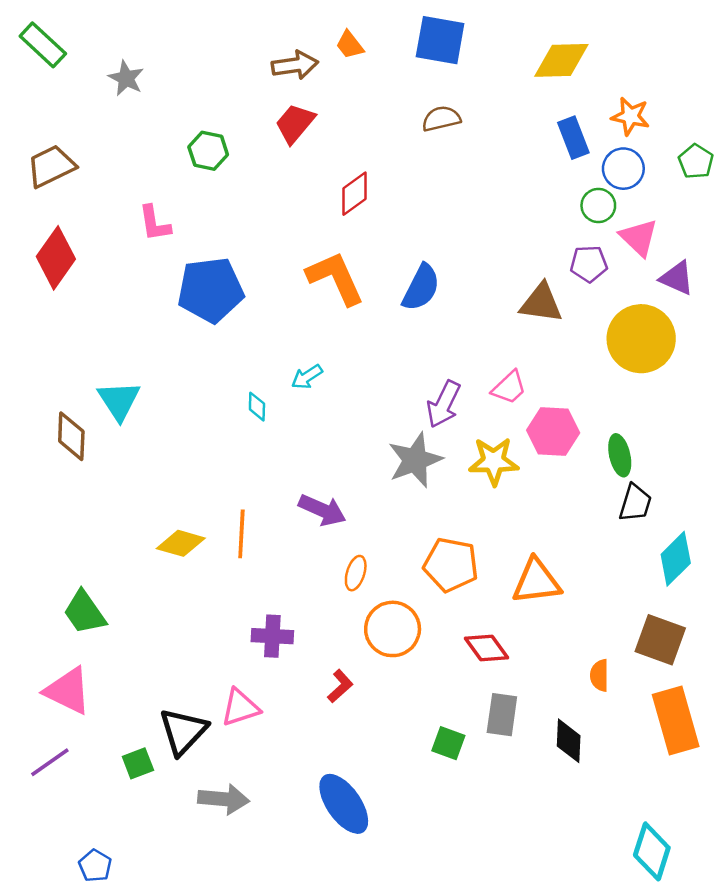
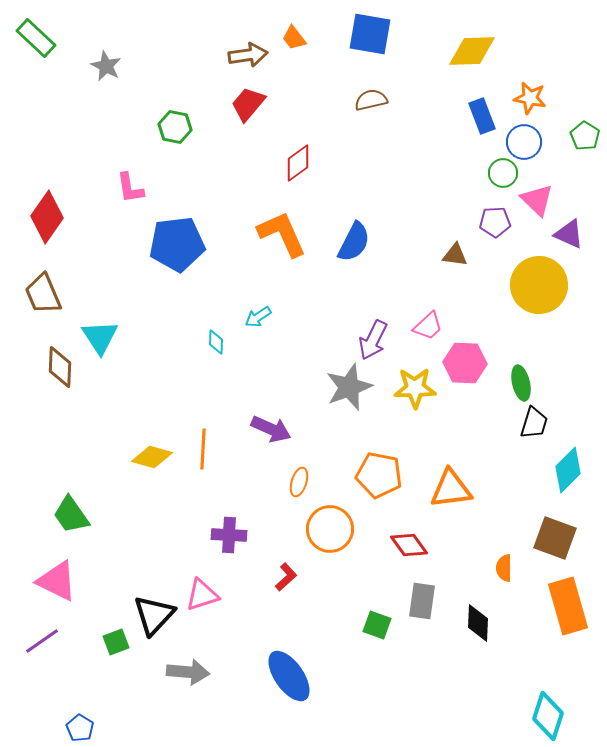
brown trapezoid: (51, 166) -> (43, 294), moved, turned -87
brown triangle: (541, 303) -> (455, 255), size x0.7

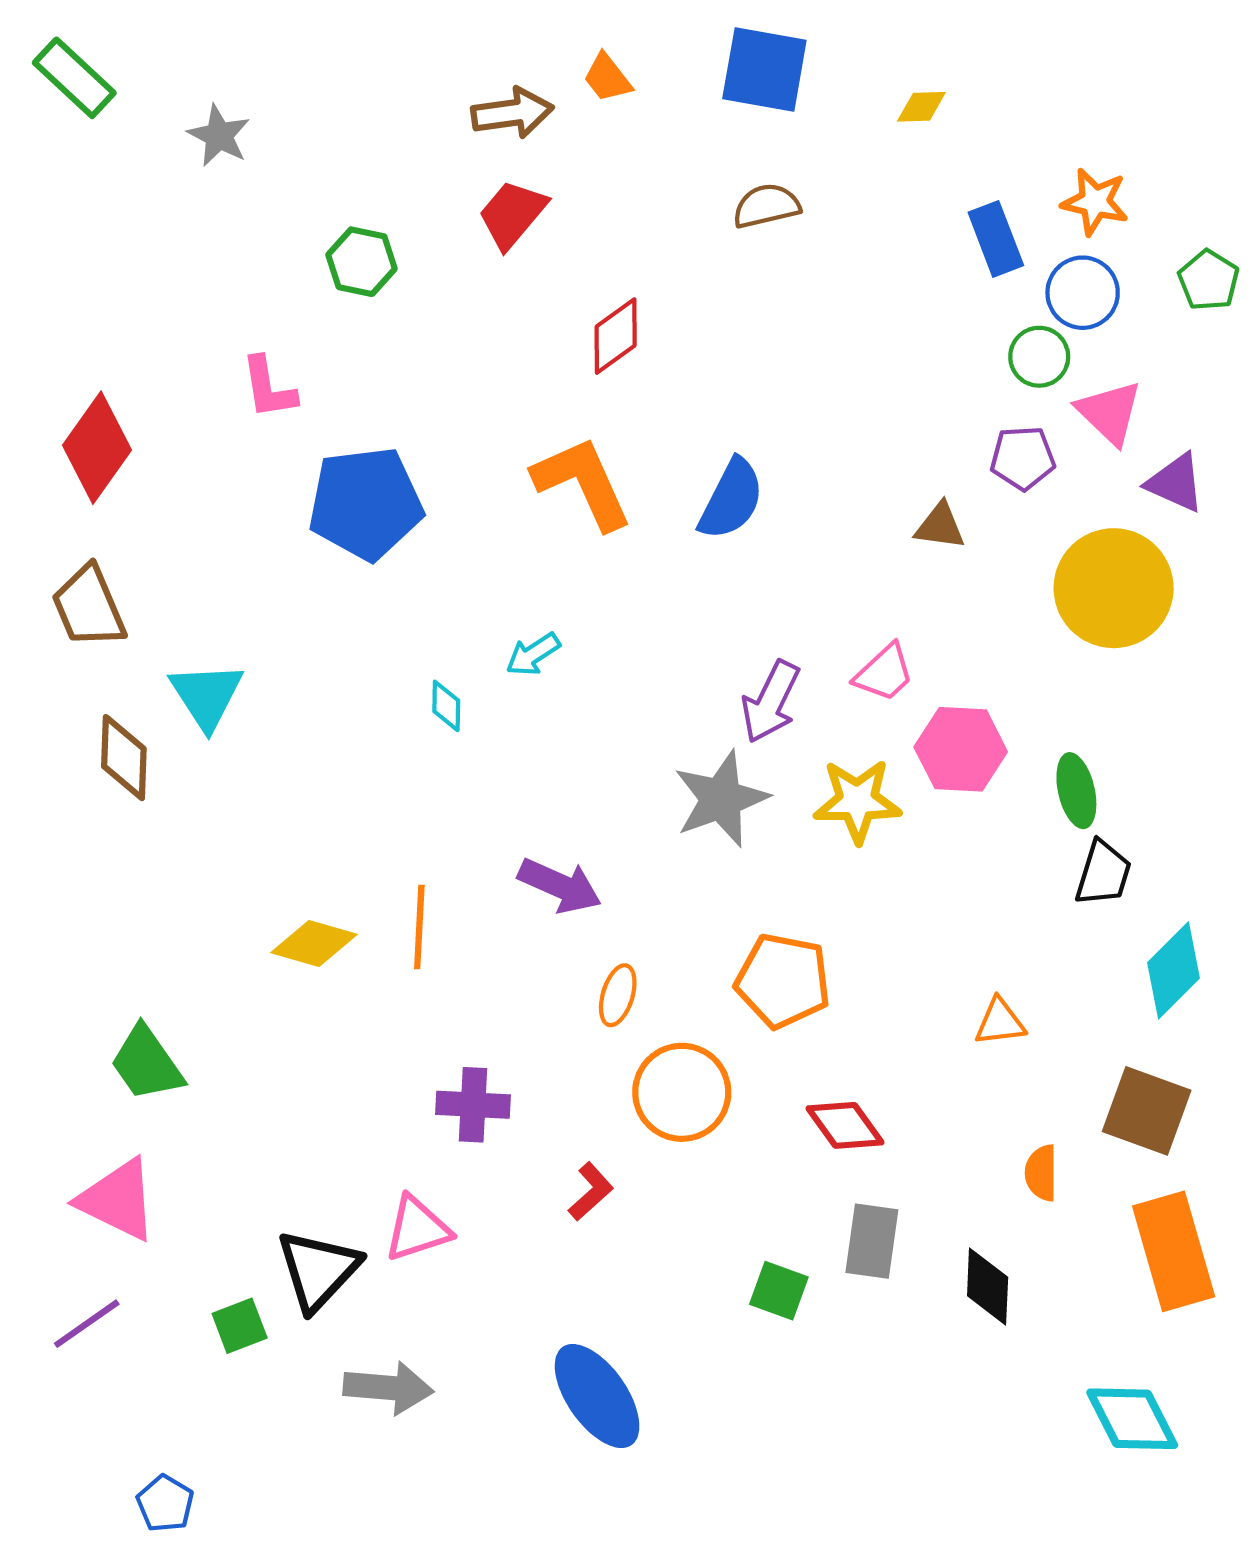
yellow diamond: (472, 51) -> (921, 107), moved, size x0.5
orange triangle: (451, 489) -> (1000, 1022), moved, size x0.6
cyan diamond: (548, 716) -> (1132, 1419), moved, turned -45

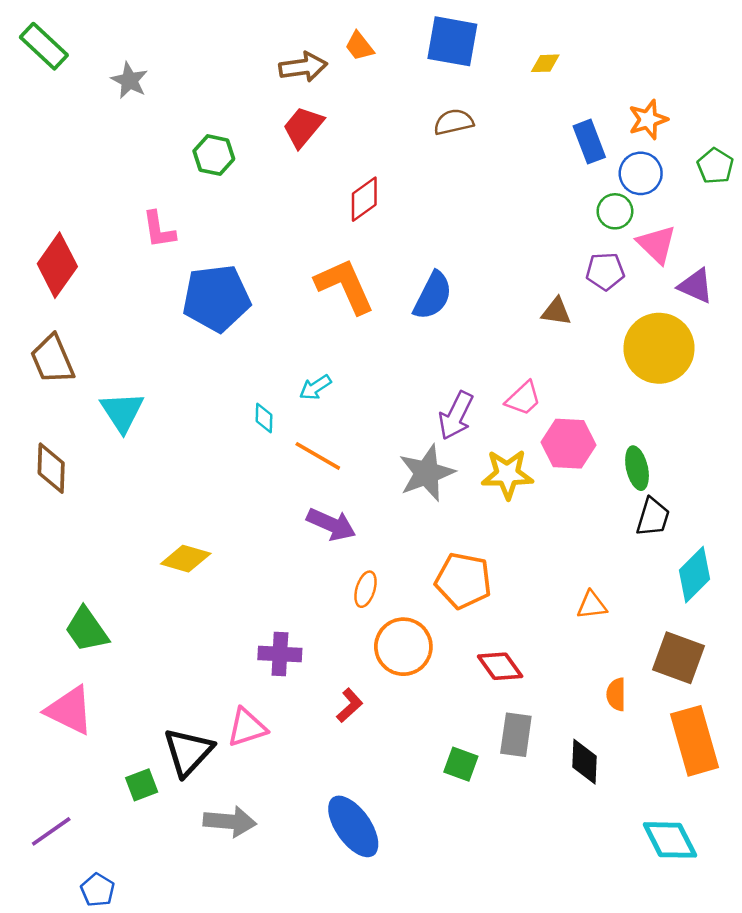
orange star: (1095, 202) -> (648, 120), turned -30
brown diamond: (124, 758) -> (51, 468), moved
orange line: (419, 927) -> (318, 456), moved, turned -63
purple line: (87, 1324) -> (51, 831), moved

